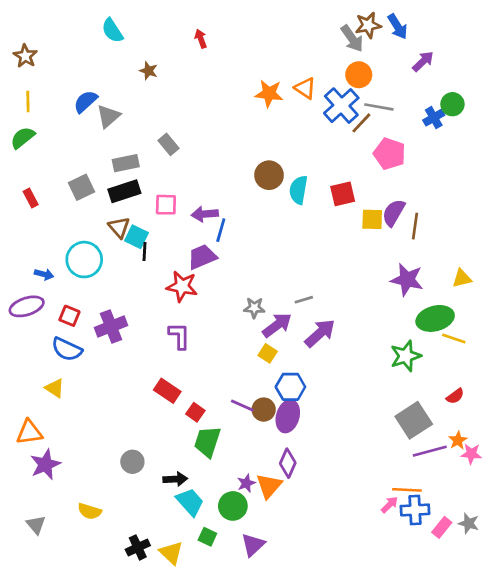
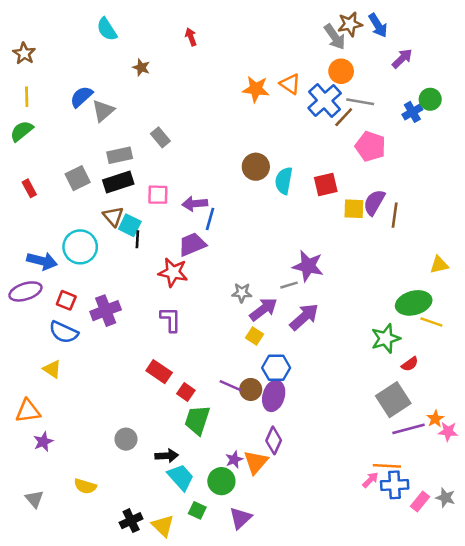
blue arrow: (44, 274) -> (42, 261), size x1.6
purple star: (407, 280) -> (308, 266), moved
red semicircle: (455, 396) -> (410, 364), moved
purple star: (45, 464) -> (43, 442), size x0.7

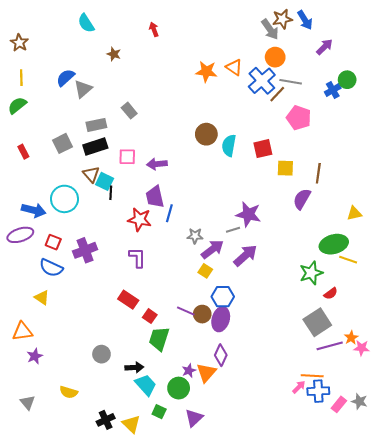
purple semicircle: (374, 202) -> (302, 199), moved
blue line: (210, 219) -> (169, 213), moved
purple trapezoid: (192, 244) -> (155, 197), turned -80

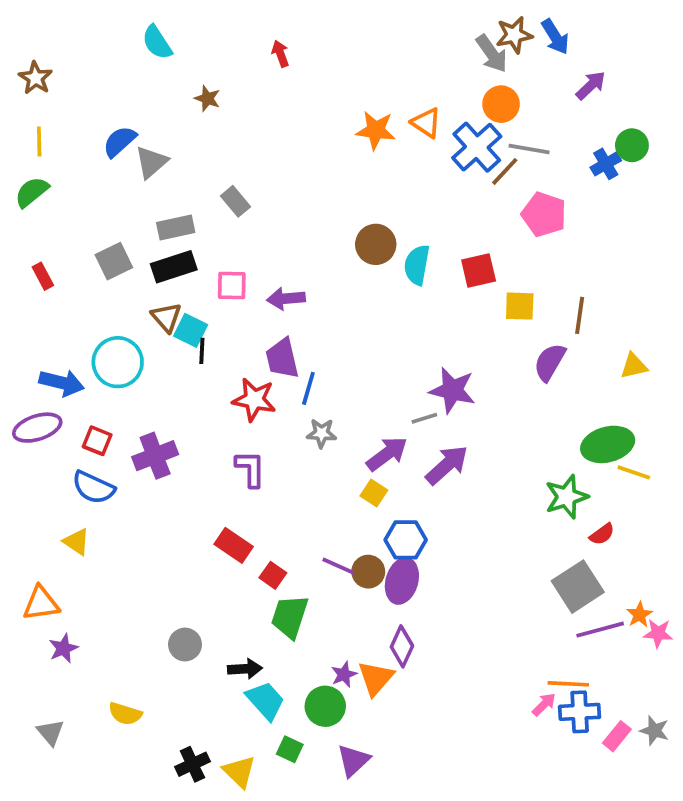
yellow triangle: (354, 213) -> (634, 366), moved
gray star: (195, 236) -> (322, 433), moved

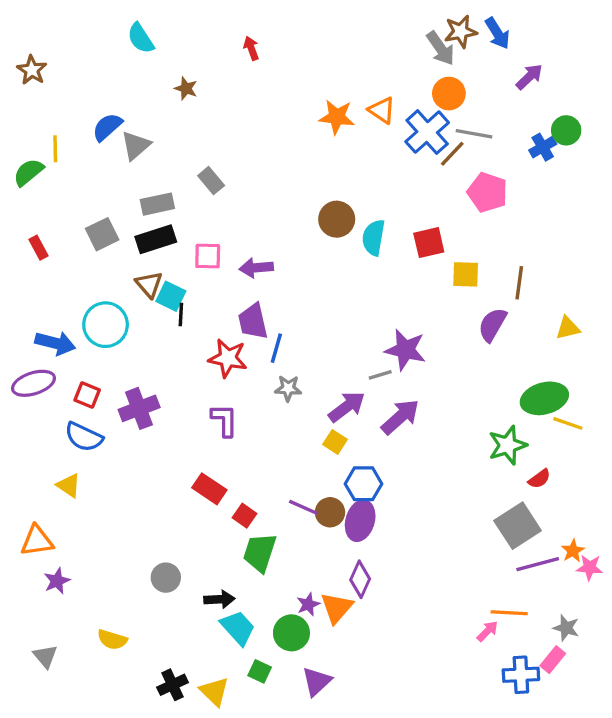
yellow line: (39, 142) -> (55, 149), moved
blue cross: (580, 712) -> (521, 675), moved
gray star: (654, 731) -> (566, 628), moved

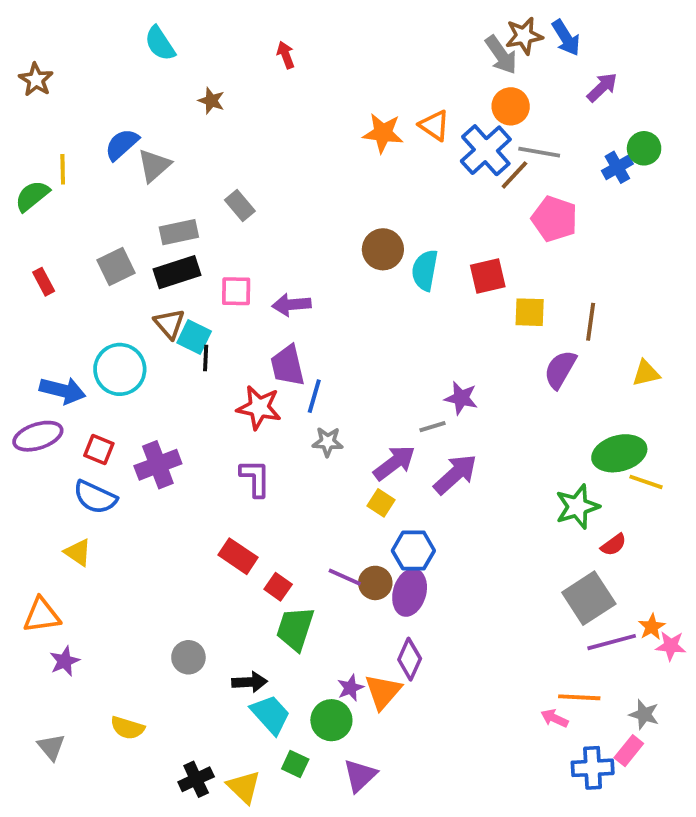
purple star: (405, 350) -> (461, 398), size x0.7
pink arrow: (487, 631) -> (554, 718), turned -110

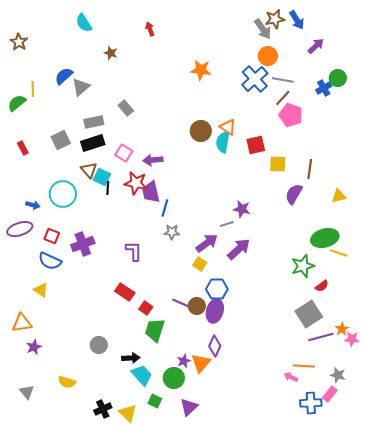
orange triangle: (434, 125) -> (228, 127), moved
brown line: (514, 175) -> (283, 98), moved
pink square: (236, 291) -> (124, 153), turned 30
blue arrow: (63, 390) -> (33, 205), size x0.6
red star: (259, 408) -> (136, 183), moved

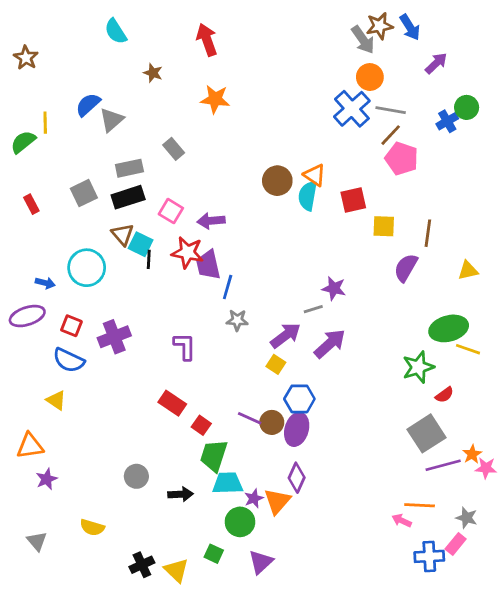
red arrow: (150, 29) -> (207, 40), size x1.6
orange star: (201, 70) -> (215, 99), moved
cyan trapezoid: (142, 375) -> (228, 483), moved, turned -50

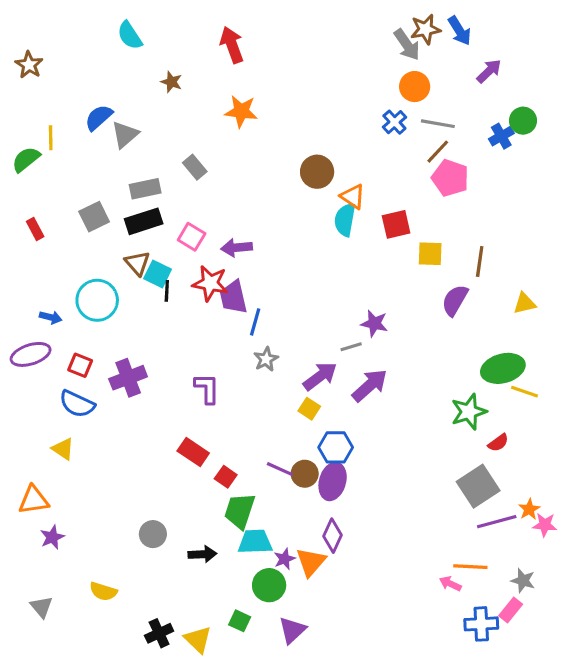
blue cross: (352, 109) -> (394, 122), size x0.6
brown circle: (277, 181) -> (317, 172), moved
gray star: (237, 320) -> (266, 359), turned -30

